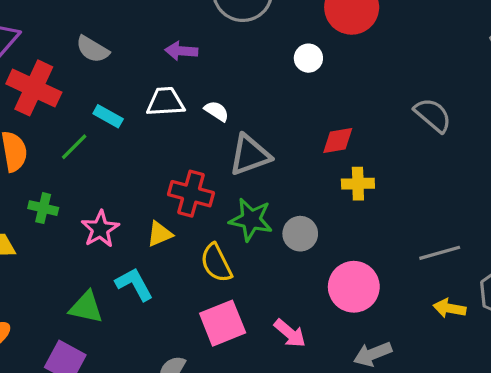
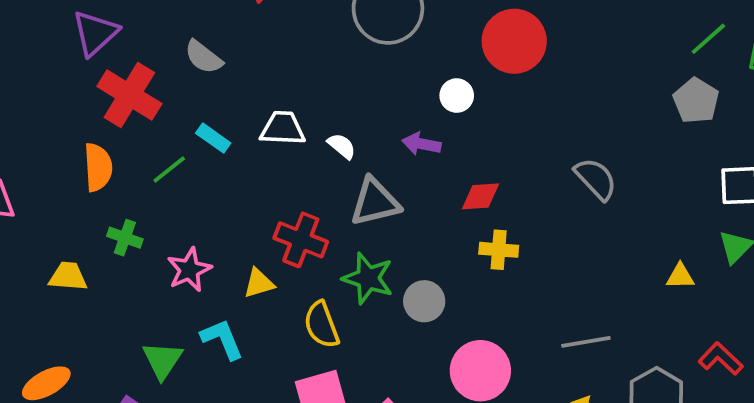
purple arrow: (181, 51) -> (421, 144), moved
green triangle: (86, 307) -> (163, 360), turned 45

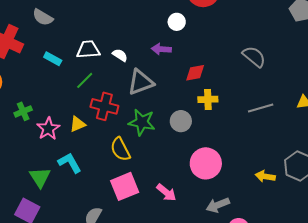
green line: (169, 169) -> (85, 80), moved
green cross: (125, 238) -> (23, 111), moved, turned -36
yellow triangle: (259, 283) -> (78, 124), moved
gray circle: (424, 301) -> (181, 121), moved
gray line: (586, 342) -> (261, 108), moved

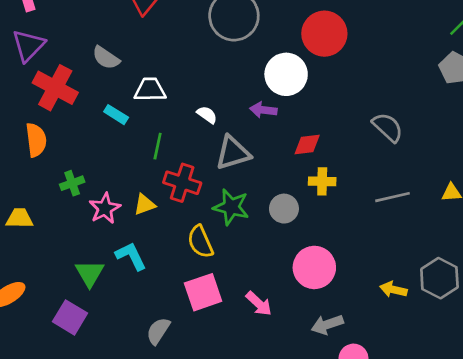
white circle: (177, 22) -> (286, 74), size x1.8
white trapezoid: (88, 50) -> (150, 90), moved
green line: (85, 80) -> (158, 146), turned -36

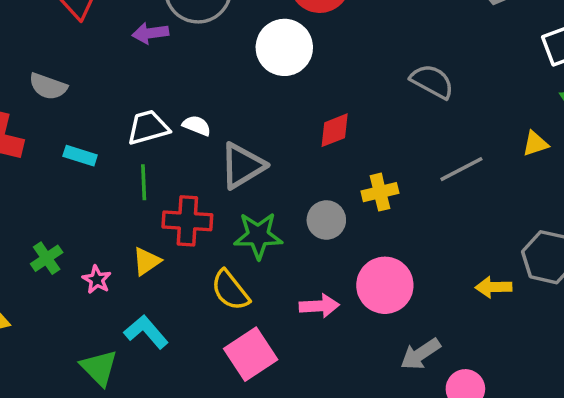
white trapezoid: (150, 90) -> (148, 127), moved
purple arrow: (263, 110) -> (150, 33), moved
yellow cross: (322, 181) -> (380, 192), moved
pink star: (105, 208) -> (97, 280), size x0.7
pink arrow: (259, 304) -> (319, 306), moved, turned -32

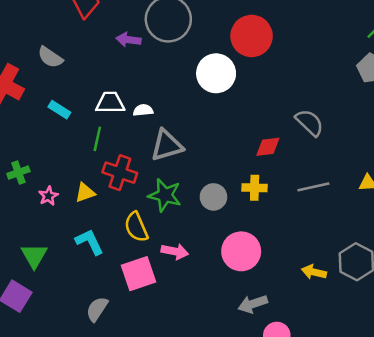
white semicircle: (197, 126) -> (143, 110), turned -42
red diamond: (335, 130) -> (268, 147), moved
pink arrow: (319, 306) -> (175, 251), moved
cyan L-shape: (146, 332) -> (90, 242), moved

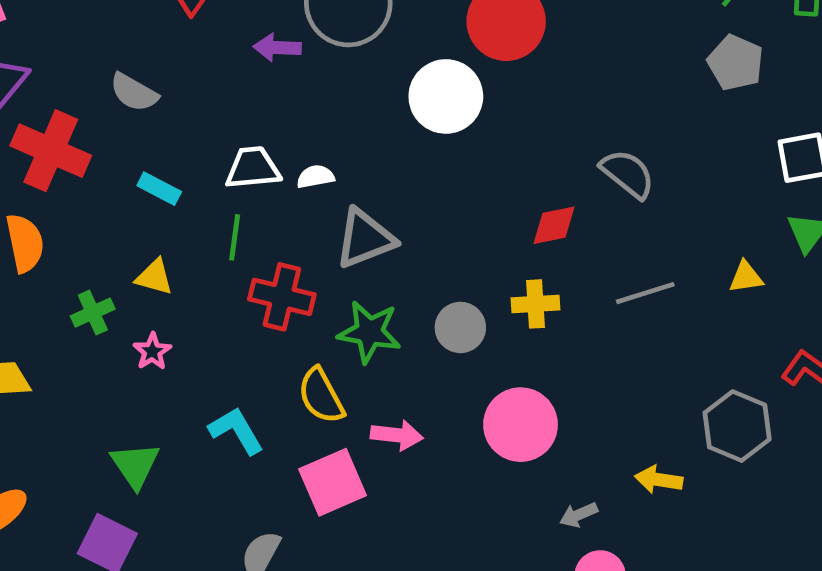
yellow triangle: (85, 193) -> (154, 277), moved, turned 40
yellow arrow: (314, 272) -> (659, 480), moved
gray arrow: (253, 304) -> (579, 515), moved, size x0.7

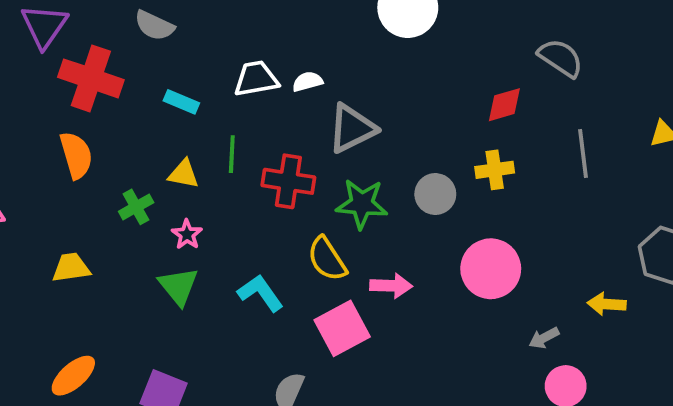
green line: (235, 237) -> (232, 154), moved
gray line: (645, 293) -> (583, 153), turned -75
green triangle: (135, 465) -> (178, 286), moved

